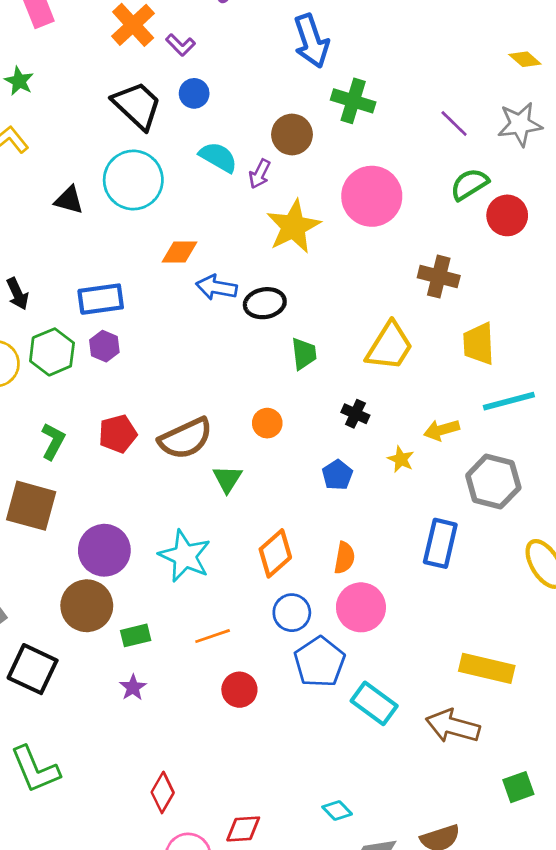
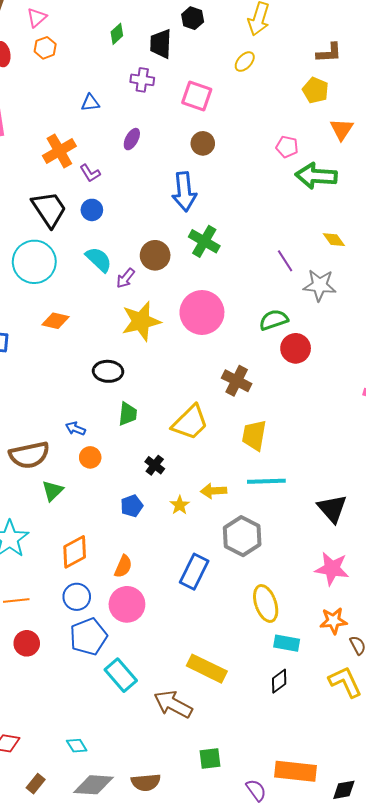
purple line: (454, 123) -> (285, 261), moved
blue arrow: (217, 287) -> (75, 429), moved, size x0.7

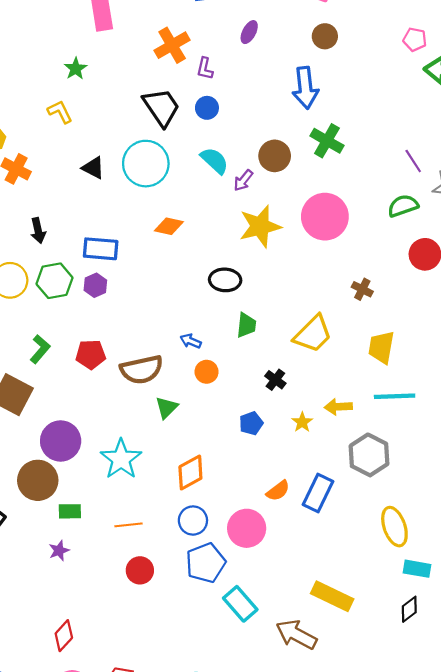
purple L-shape: (90, 173) -> (205, 69), turned 45
green semicircle: (274, 320) -> (403, 206), moved
brown cross: (237, 381) -> (362, 289), size x0.7
orange semicircle: (123, 566) -> (278, 491), moved, turned 30

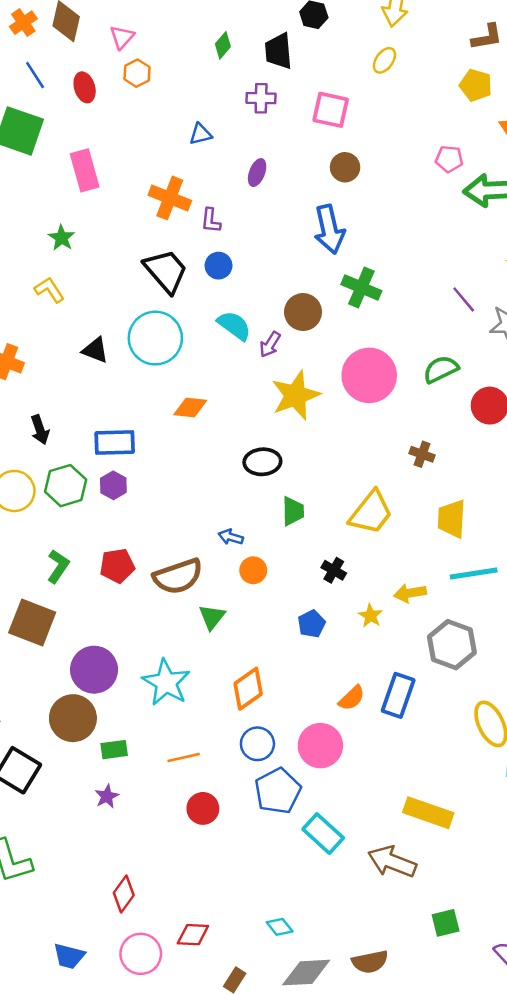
orange cross: (172, 45) -> (170, 198), turned -32
green semicircle: (403, 206) -> (441, 369), moved

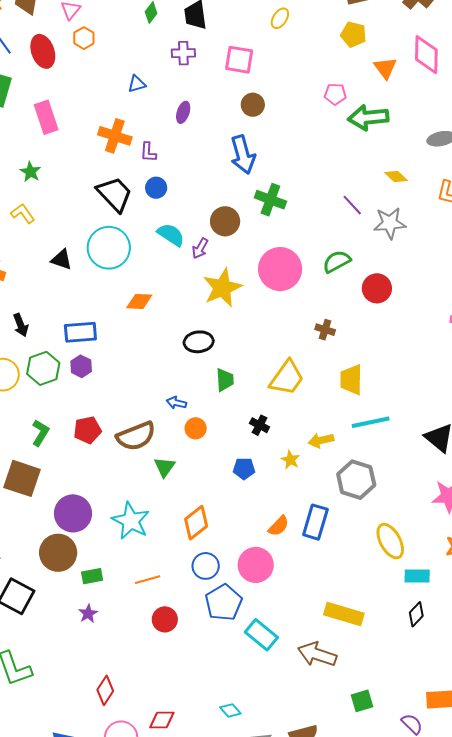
red ellipse: (85, 87) -> (43, 51), size x1.4
blue pentagon: (312, 624) -> (244, 469), turned 30

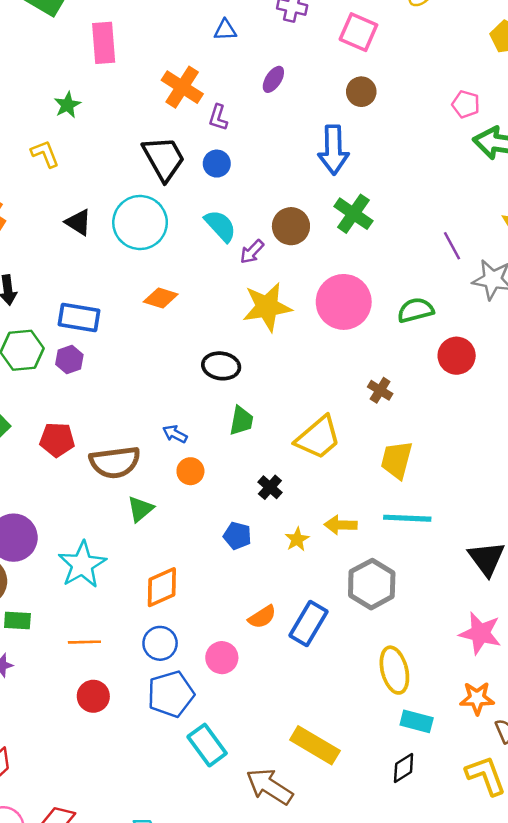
pink circle: (256, 565) -> (222, 658), size x0.7

